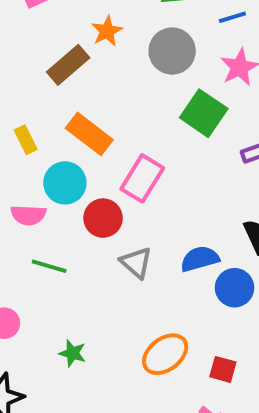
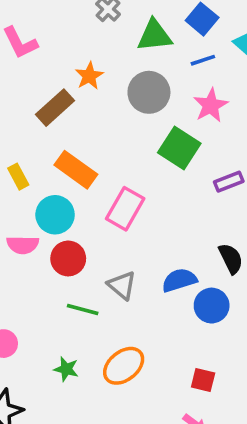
red circle: (103, 218) -> (68, 258), moved
green line: (49, 266) -> (83, 309), moved
orange ellipse: (165, 354) -> (124, 366), moved

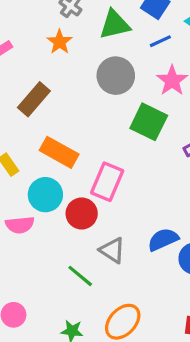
orange star: (89, 76) -> (60, 42), moved
red circle: (68, 258) -> (82, 213), moved
green line: (83, 309) -> (80, 276), turned 32

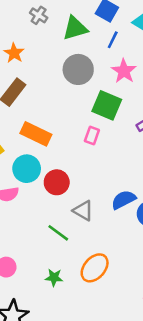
blue line: (160, 41) -> (113, 40), turned -36
orange star: (60, 42) -> (14, 53), moved
pink rectangle: (107, 182) -> (92, 136), moved, size x0.6

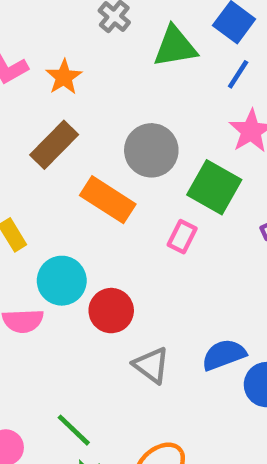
gray circle: (78, 69) -> (151, 150), moved
orange rectangle: (36, 134) -> (108, 200), moved
green line: (58, 233) -> (74, 430), moved

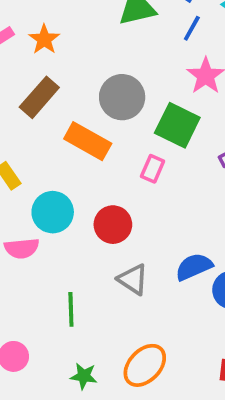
red circle: (111, 311) -> (113, 225), moved
green line: (74, 430) -> (71, 309), moved, turned 48

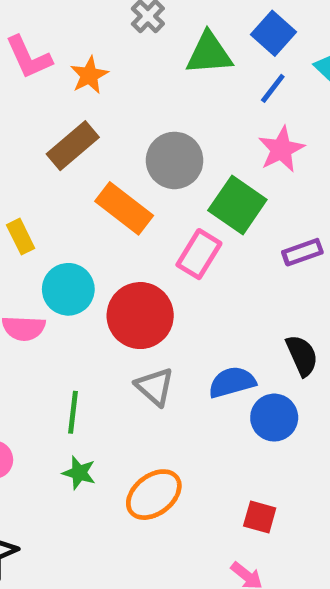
pink rectangle: (153, 169) -> (199, 254), size x1.4
red circle: (113, 225) -> (140, 316), size x1.4
green star: (84, 376) -> (79, 473), moved

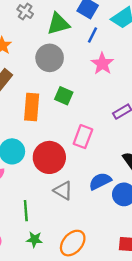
gray circle: (175, 160) -> (50, 58), moved
green square: (237, 205) -> (64, 96), moved, size x0.7
orange rectangle: (124, 208) -> (32, 107), turned 68
pink rectangle: (199, 254) -> (83, 137), moved

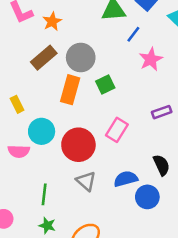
blue line: (93, 35) -> (133, 34), moved
gray circle: (50, 58) -> (81, 57), moved
green square: (64, 96) -> (105, 84), turned 30

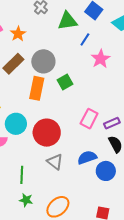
purple rectangle: (162, 112) -> (112, 123), moved
pink rectangle: (117, 130) -> (89, 119), moved

